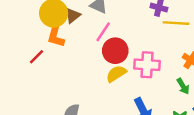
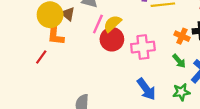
brown triangle: (73, 16) -> (68, 14), turned -32
yellow semicircle: (116, 74) -> (112, 24), moved

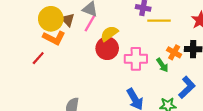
pink line: (98, 24) -> (90, 23), moved
orange L-shape: (56, 34) -> (54, 38), turned -75
green arrow: (179, 61) -> (162, 65), moved

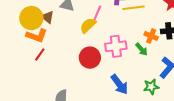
pink line: (90, 23) -> (97, 14), moved
red circle: (107, 48) -> (90, 58), moved
red line: (38, 58) -> (40, 54), moved

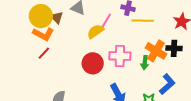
orange cross: (151, 36) -> (156, 51), size x1.5
green arrow: (142, 49) -> (145, 63), turned 40

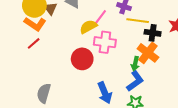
black cross: (174, 48) -> (153, 33), moved
pink cross: (120, 56) -> (105, 42), moved
blue L-shape: (167, 84) -> (135, 81), moved

